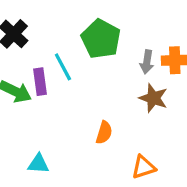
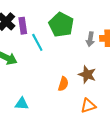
purple rectangle: (40, 82) -> (23, 26), moved
brown star: (153, 98) -> (87, 75), moved

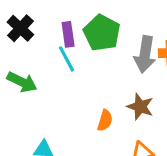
purple rectangle: (23, 26) -> (68, 34), moved
gray arrow: (90, 39) -> (145, 54), size x1.6

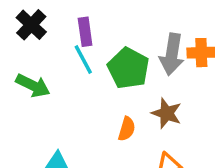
green pentagon: (102, 33) -> (128, 68), moved

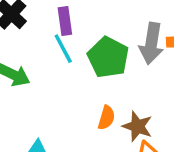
brown star: (167, 113) -> (137, 126), moved

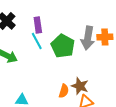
orange semicircle: (106, 118) -> (64, 91), moved

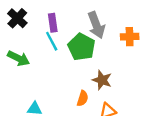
gray arrow: (88, 38) -> (96, 25), moved, turned -30
brown star: (80, 86) -> (102, 80), moved

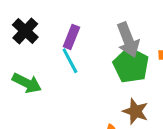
purple rectangle: (53, 23) -> (71, 37), turned 30
green pentagon: (81, 47) -> (131, 65), moved

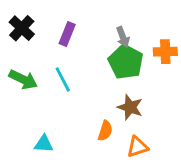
gray arrow: (128, 40) -> (123, 37), size x0.6
cyan line: (70, 61) -> (63, 79), moved

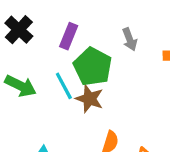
green pentagon: (126, 62) -> (93, 67), moved
brown star: (130, 107) -> (90, 99), moved

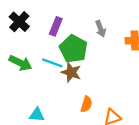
cyan line: (64, 86) -> (52, 63), turned -42

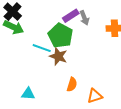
purple rectangle: (56, 26) -> (71, 16), moved, turned 35
green arrow: (20, 63) -> (14, 27), moved

